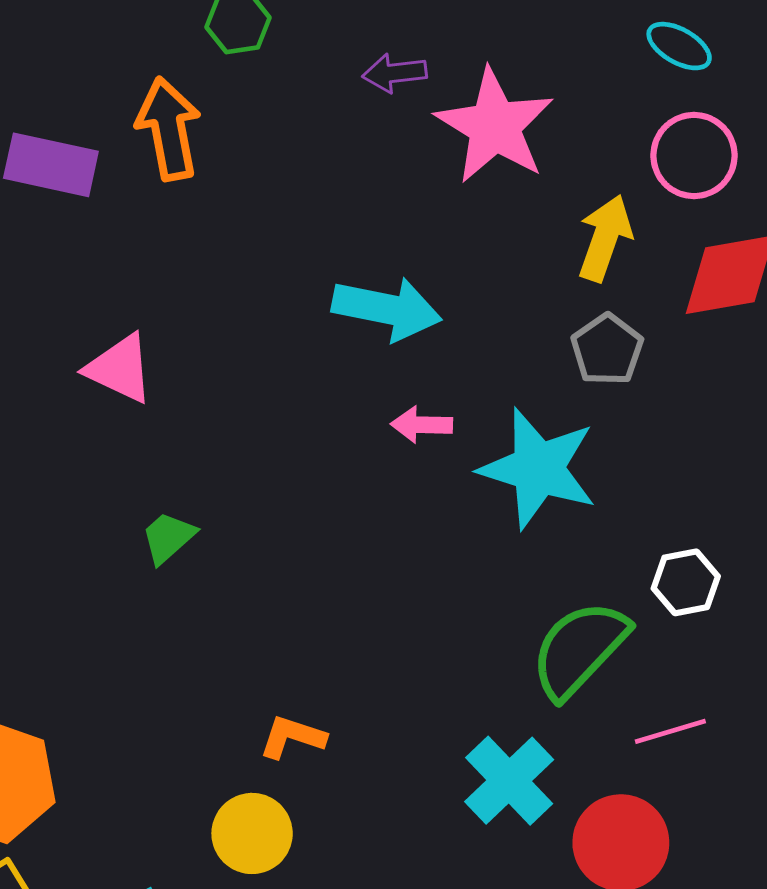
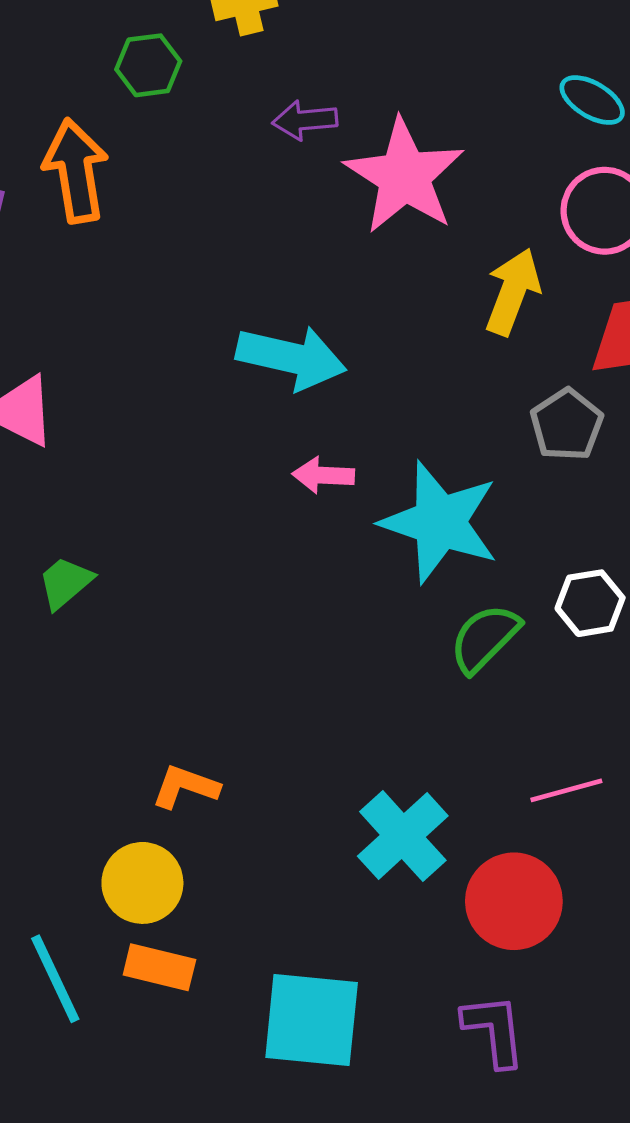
gray pentagon: (607, 350) -> (567, 425), moved
white hexagon: (686, 582) -> (590, 603), moved
green semicircle: (579, 649) -> (485, 638), moved, size x0.7

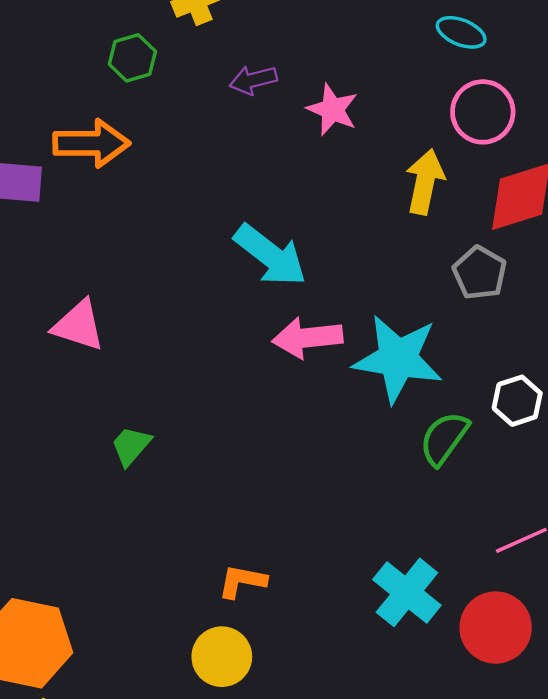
orange arrow: (76, 171) -> (91, 143), turned 108
pink star: (404, 176) -> (332, 110), size x0.6
cyan arrow: (291, 358) -> (270, 255), turned 34
pink arrow: (323, 475) -> (307, 338), size x1.5

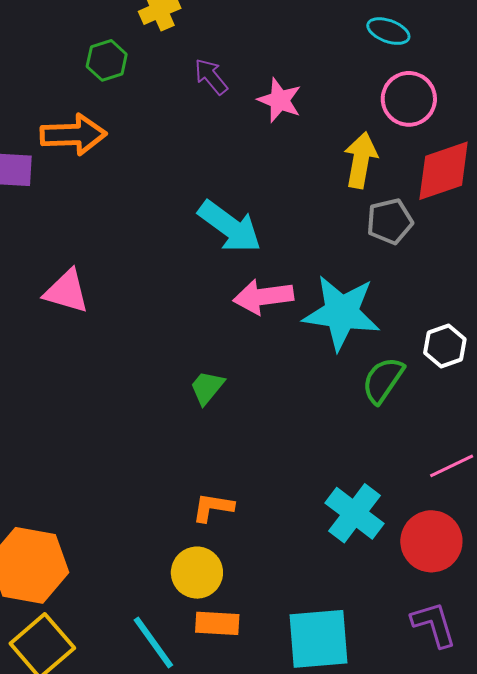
purple arrow: (253, 80) -> (211, 77), turned 66
gray pentagon: (480, 273) -> (390, 221), moved, turned 30
green trapezoid: (131, 446) -> (207, 388), moved

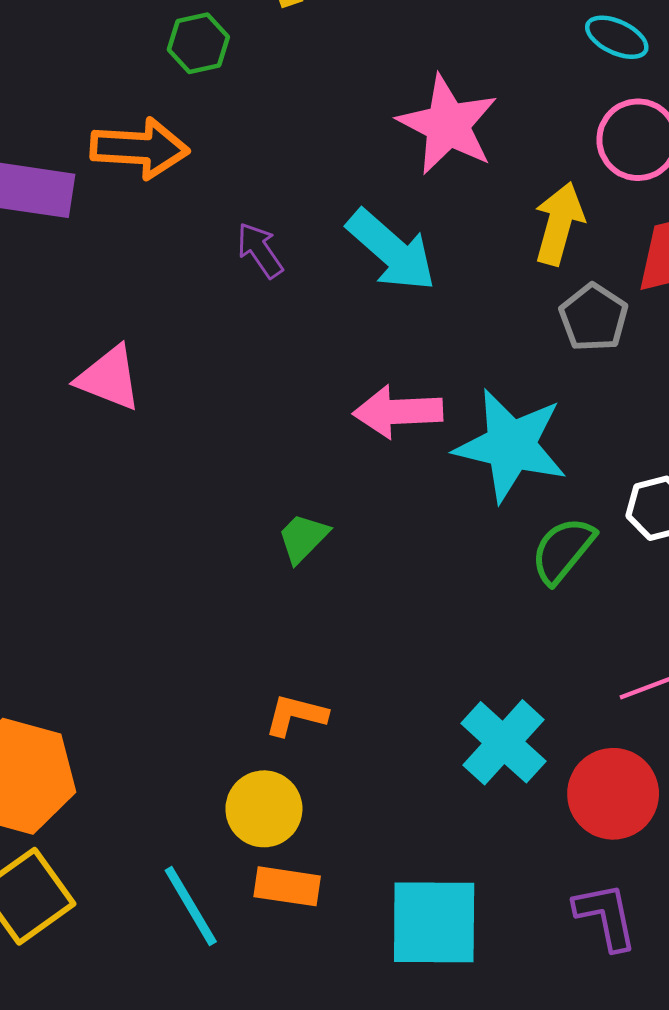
purple arrow: (211, 77) -> (260, 250), moved
pink star: (280, 100) -> (448, 125), size x1.5
gray pentagon: (390, 221) -> (594, 317), turned -30
cyan arrow: (230, 227) -> (391, 250), moved

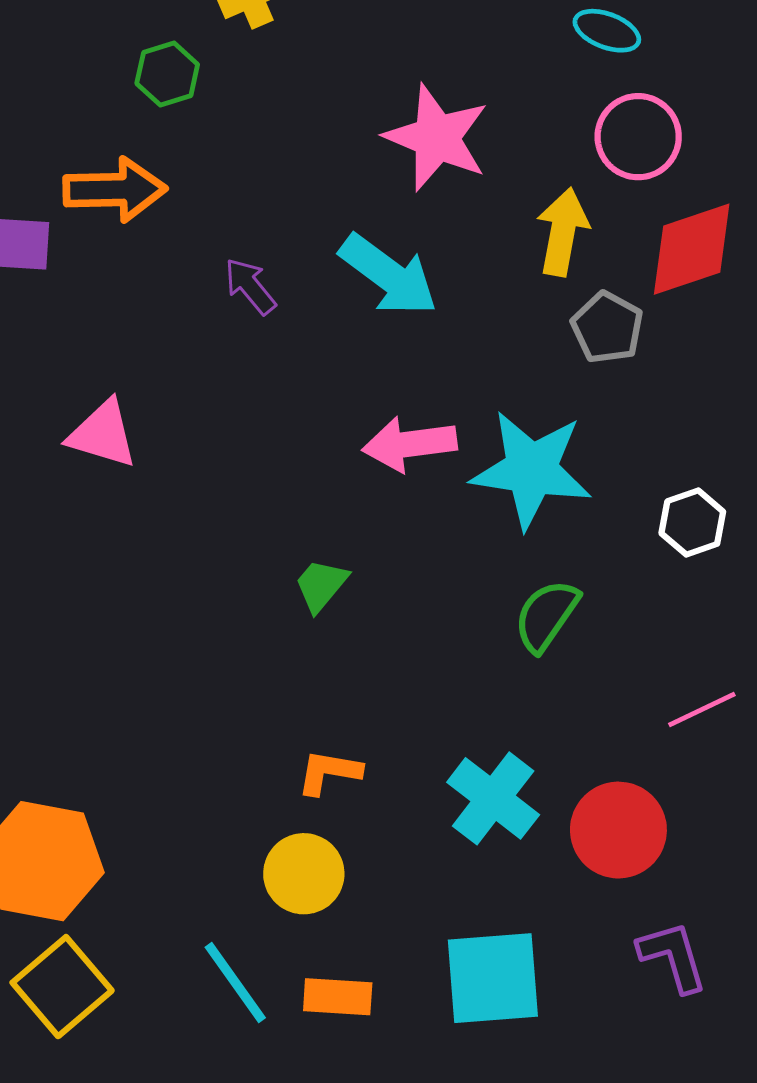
green semicircle: (563, 550) -> (546, 616), moved
cyan cross: (504, 742) -> (493, 798), moved
red circle: (613, 794) -> (618, 830), moved
orange rectangle: (287, 886) -> (338, 997), moved

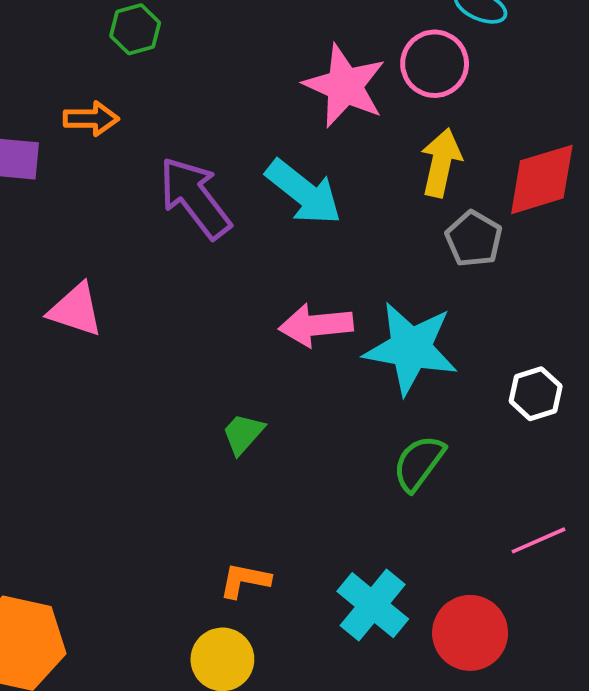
pink circle: (638, 137) -> (435, 64), moved
orange arrow: (115, 190) -> (91, 119), size x0.7
purple arrow: (250, 286) -> (195, 198), size x1.8

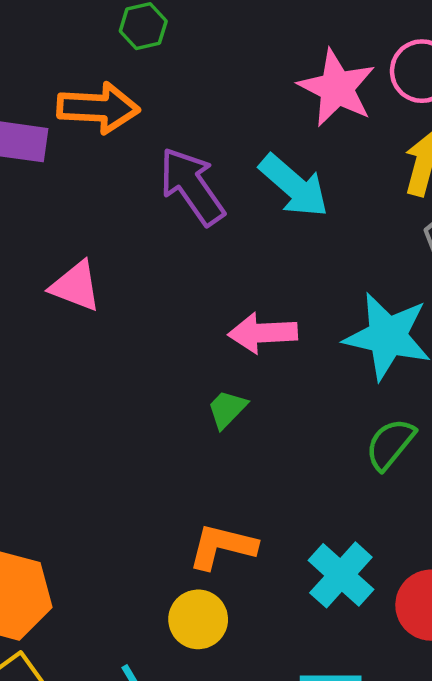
orange arrow: (91, 119) -> (98, 108), size x1.6
pink arrow: (316, 325) -> (263, 333), moved
orange L-shape: (245, 580) -> (222, 546), size x1.4

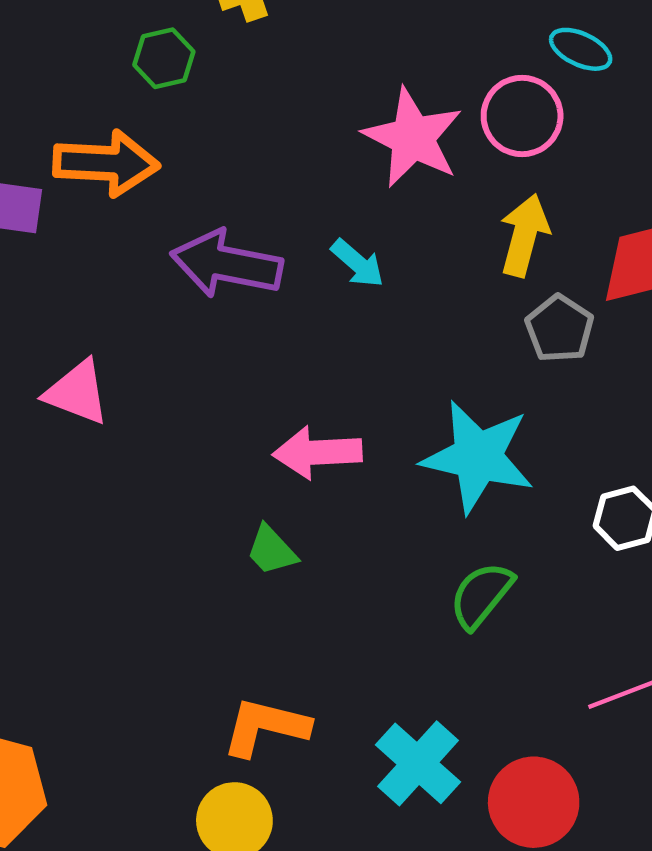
purple arrow: (192, 186) -> (227, 264), turned -44
cyan arrow: (294, 186) -> (358, 263), size x0.6
green trapezoid: (227, 409) -> (272, 550), turned -87

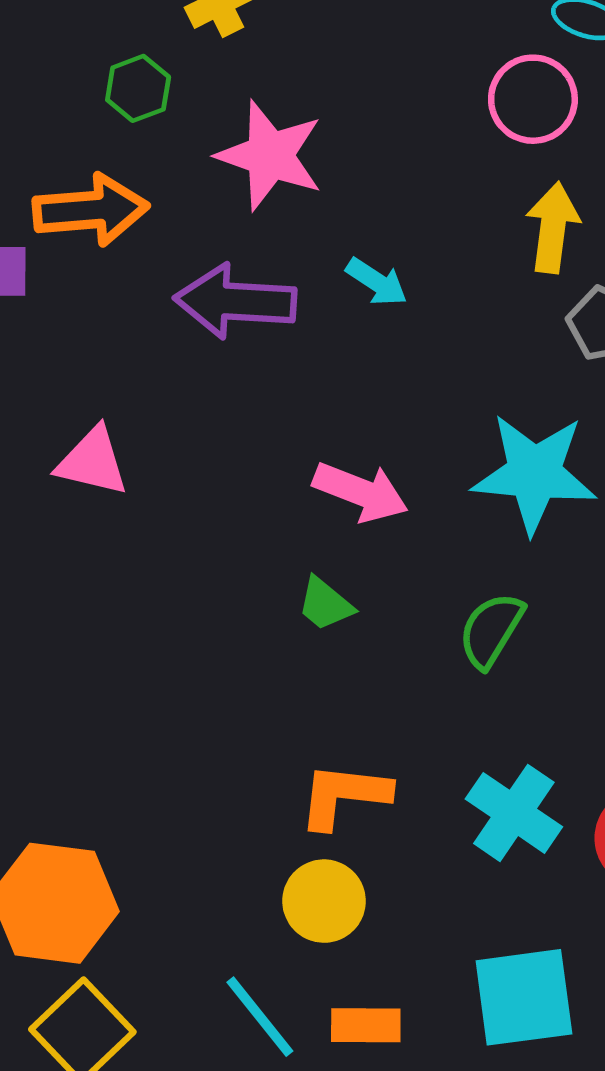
pink star: (413, 138) -> (270, 155), moved
pink arrow: (317, 452) -> (361, 492), turned -148
green semicircle: (481, 595) -> (491, 630), moved

